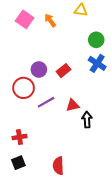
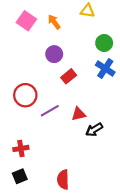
purple circle: (39, 69) -> (54, 54), moved
black arrow: (87, 120) -> (94, 130), turned -119

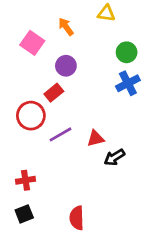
pink square: (26, 21) -> (32, 43), moved
blue cross: (105, 69) -> (128, 83), turned 30
red rectangle: (69, 76) -> (54, 93), moved

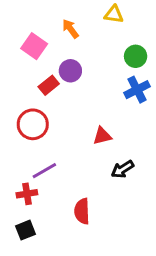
red rectangle: (54, 93) -> (49, 85), moved
purple line: (61, 134) -> (44, 171), moved
red triangle: (96, 138) -> (102, 136), moved
red semicircle: (77, 218) -> (82, 211), moved

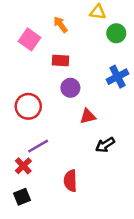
green circle: (136, 56) -> (116, 33), moved
purple circle: (70, 71) -> (70, 88), moved
red rectangle: (49, 85) -> (60, 60), moved, turned 42
red cross: (27, 194) -> (23, 166), turned -35

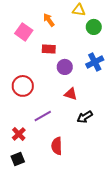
purple circle: (70, 88) -> (65, 67), moved
red triangle: (88, 116) -> (71, 94), turned 32
purple line: (38, 146) -> (43, 116), moved

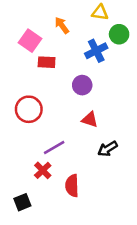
red rectangle: (49, 49) -> (47, 62), moved
blue cross: (95, 62) -> (96, 51), moved
red cross: (19, 134) -> (43, 170), moved

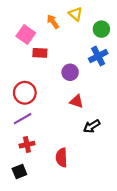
yellow triangle: (100, 13) -> (75, 14), moved, turned 32
blue cross: (96, 51) -> (98, 56), moved
purple line: (54, 147) -> (23, 119), moved
red cross: (43, 170) -> (27, 145), moved, turned 32

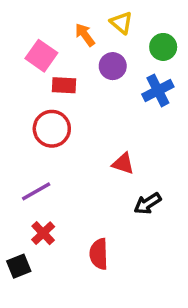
purple circle: (70, 72) -> (113, 66), moved
red circle: (25, 93) -> (52, 129), moved
red cross: (27, 145) -> (43, 233), turned -32
black square: (19, 172) -> (19, 266), moved

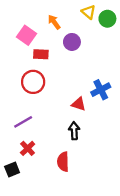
yellow triangle: (121, 23) -> (89, 12), moved
green circle: (163, 47) -> (107, 19), moved
blue cross: (158, 90) -> (101, 90), moved
black arrow: (147, 204) -> (74, 131), moved, turned 119

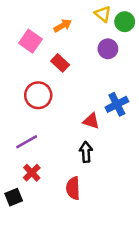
orange arrow: (54, 22) -> (63, 26), turned 96
purple circle: (72, 42) -> (108, 49), moved
red rectangle: (41, 54) -> (60, 63), moved, turned 40

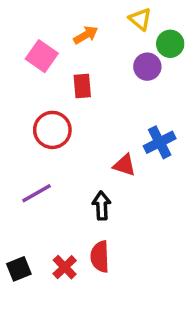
green circle: (125, 22) -> (170, 44), moved
red rectangle: (60, 63) -> (82, 86), turned 42
black arrow: (86, 152) -> (102, 206), moved
red cross: (32, 173) -> (65, 267), moved

